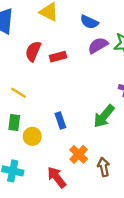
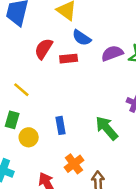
blue semicircle: (89, 22) -> (82, 38), moved
green arrow: (104, 116) -> (107, 128), turned 90

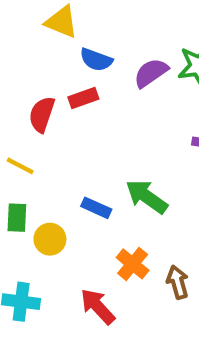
red semicircle: (44, 49) -> (42, 114), moved
blue rectangle: (60, 125) -> (96, 208), turned -42
green arrow: (107, 128) -> (147, 197), moved

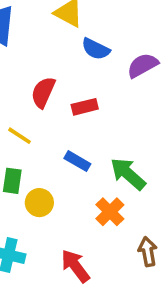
red rectangle: (83, 98) -> (85, 107), moved
blue rectangle: (96, 208) -> (77, 161), moved
orange cross: (133, 264) -> (110, 212), moved

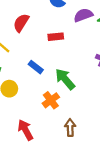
red rectangle: (85, 107) -> (56, 37), moved

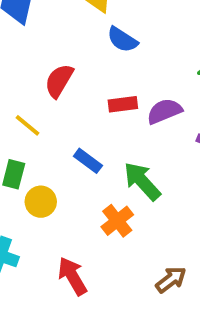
purple semicircle: (83, 15) -> (164, 111), moved
brown arrow: (70, 128) -> (171, 280), moved, turned 56

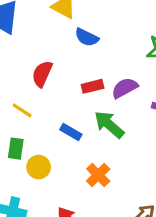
green arrow: (142, 181) -> (109, 125), moved

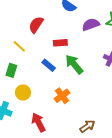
red rectangle: (93, 86) -> (60, 43), moved
purple semicircle: (125, 88) -> (91, 24), moved
yellow circle: (39, 167) -> (23, 93), moved

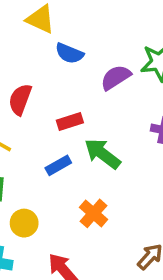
blue rectangle: (49, 65) -> (58, 165), turned -56

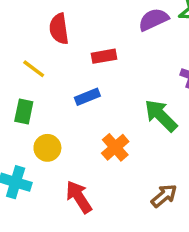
red semicircle: (20, 99) -> (59, 29), turned -36
green arrow: (102, 154) -> (161, 116), moved

